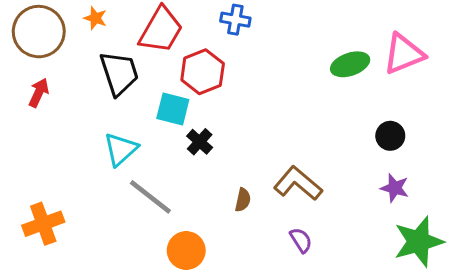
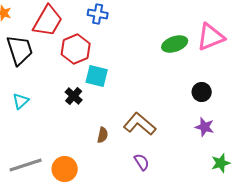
cyan square: (173, 109) -> (97, 76), moved
cyan triangle: (121, 149) -> (21, 101), size x0.7
gray line: (150, 197) -> (26, 165), moved, turned -56
green star: (419, 242) -> (221, 163), size x0.6

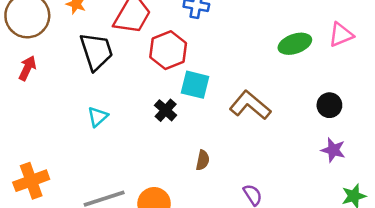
pink triangle: (211, 37) -> (341, 35), size x0.7
brown L-shape: (140, 124) -> (250, 105), moved

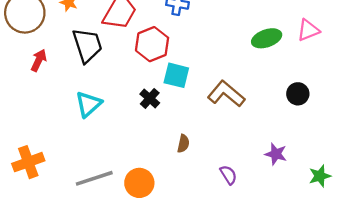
red arrow: (27, 68) -> (39, 60), moved
cyan triangle: (98, 117) -> (88, 104), size x1.4
purple star: (333, 150) -> (276, 154), moved

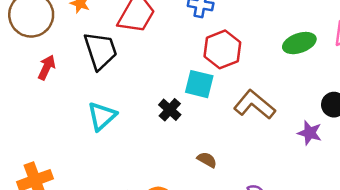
red hexagon: (152, 44) -> (222, 49), moved
brown semicircle: (183, 144) -> (207, 160), turned -72
purple star: (276, 154) -> (310, 133), moved

